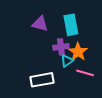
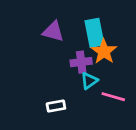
orange star: (78, 52) -> (104, 51), moved
white rectangle: (42, 80) -> (56, 106), size x0.6

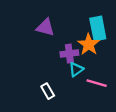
cyan rectangle: (95, 33) -> (98, 28), moved
white rectangle: (56, 106) -> (48, 91), turned 70

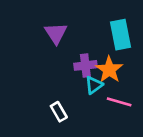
purple triangle: (45, 27) -> (56, 33), turned 42
orange star: (89, 44) -> (109, 70), moved

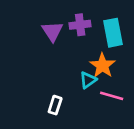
purple cross: (85, 65) -> (80, 25), moved
white rectangle: (59, 112) -> (55, 105), turned 48

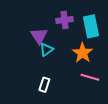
purple triangle: (52, 31) -> (39, 36), moved
cyan triangle: (88, 80) -> (47, 50), moved

